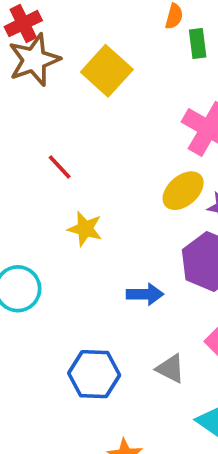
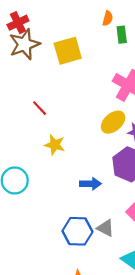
yellow square: (107, 71) -> (68, 51), turned 32
blue hexagon: (94, 374) -> (77, 231), moved

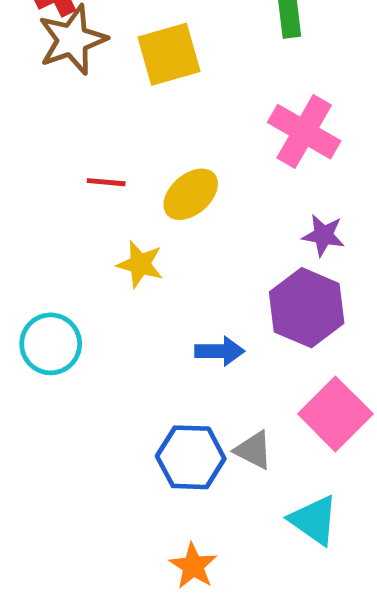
red line: (40, 108) -> (106, 182), turned -42
yellow ellipse: (113, 122) -> (191, 194), moved

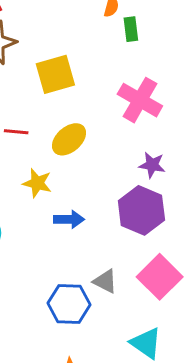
yellow square: (169, 54) -> (55, 74), moved
blue arrow: (220, 351) -> (69, 219), moved
gray triangle: (253, 450) -> (105, 281), moved

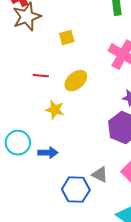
yellow square: (55, 74) -> (67, 38), size x0.6
blue arrow: (69, 219) -> (48, 153), moved

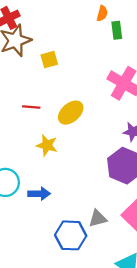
yellow square: (67, 38) -> (49, 60), moved
gray triangle: (100, 175) -> (98, 219), turned -42

